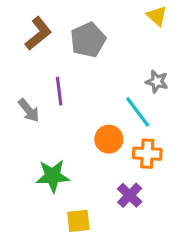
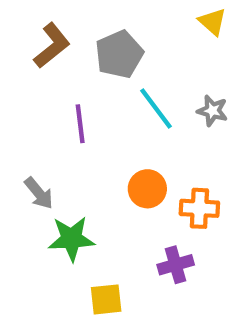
gray arrow: (29, 110) -> (39, 193), moved
cyan line: (138, 112) -> (156, 108), moved
purple cross: (130, 195) -> (176, 265), turned 30

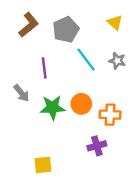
yellow triangle: (212, 22) -> (115, 22), moved
gray arrow: (39, 193) -> (21, 93), moved
green star: (71, 239) -> (53, 107), moved
yellow square: (106, 299) -> (43, 165), moved

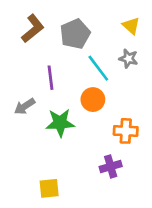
gray star: (117, 61) -> (128, 59), moved
gray arrow: (21, 93) -> (25, 106), turned 96
orange circle: (81, 104) -> (93, 100), moved

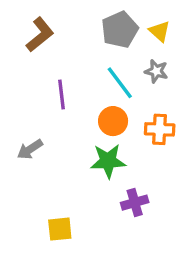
gray pentagon: (75, 34) -> (120, 30), moved
gray arrow: (25, 106) -> (30, 149), moved
green star: (60, 123) -> (108, 161), moved
orange cross: (126, 131) -> (160, 129), moved

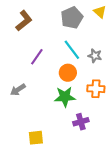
yellow triangle: (160, 31) -> (100, 12), moved
gray star: (156, 71) -> (95, 56), moved
purple line: (62, 94) -> (37, 57), turned 42
orange cross: (160, 129) -> (96, 89), moved

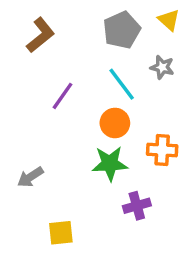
gray star: (95, 56) -> (162, 67), moved
gray arrow: (18, 90) -> (30, 177), moved

